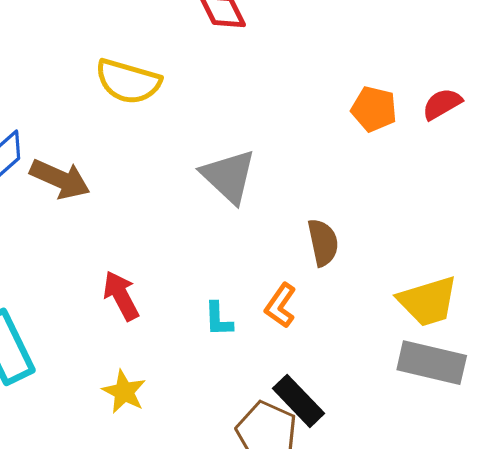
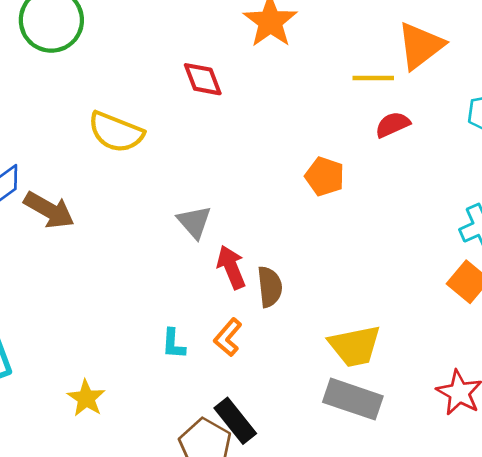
red semicircle: (442, 104) -> (393, 125), moved
gray triangle: (229, 176) -> (194, 222), size x0.7
red arrow: (121, 296) -> (231, 267), moved

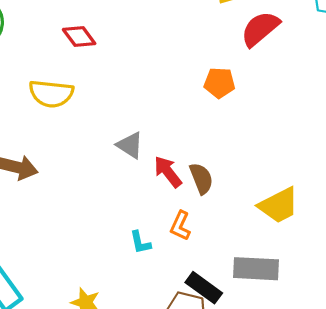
red diamond: (203, 79) -> (79, 36), moved
red semicircle: (393, 125) -> (260, 29), size x1.5
gray rectangle: (353, 399) -> (256, 269), moved

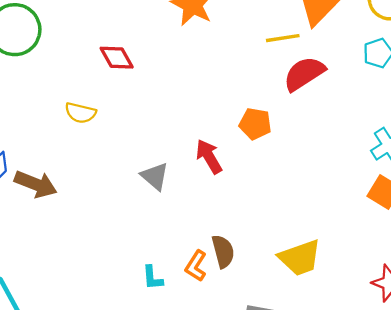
yellow semicircle: (51, 94) -> (80, 113), size x0.7
red arrow: (168, 172) -> (209, 157), moved
brown semicircle: (201, 178) -> (223, 251), moved

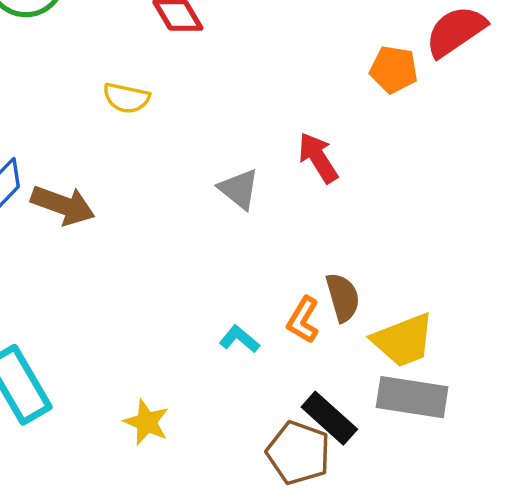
orange pentagon: (255, 124) -> (394, 69), moved
yellow trapezoid: (300, 258) -> (403, 340), moved
cyan L-shape: (153, 278) -> (239, 339), turned 136

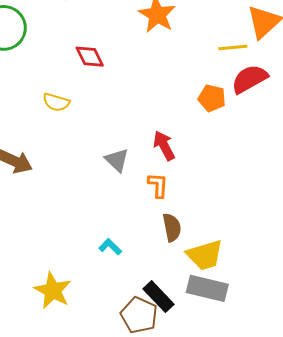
orange L-shape: (303, 320) -> (158, 185), moved, turned 148
yellow star: (146, 422) -> (53, 290), size x1.4

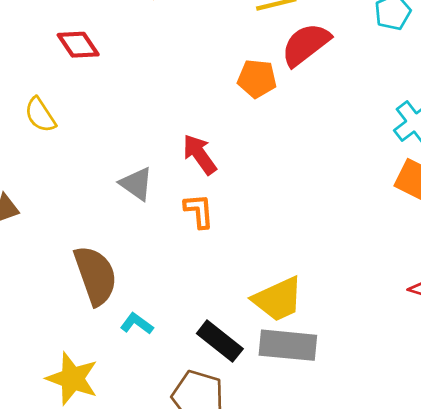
yellow semicircle: (56, 102) -> (40, 115), turned 48
brown semicircle: (172, 227) -> (95, 275), moved, size x1.5
cyan L-shape: (110, 247) -> (137, 324), moved
black rectangle: (158, 297) -> (220, 341), moved

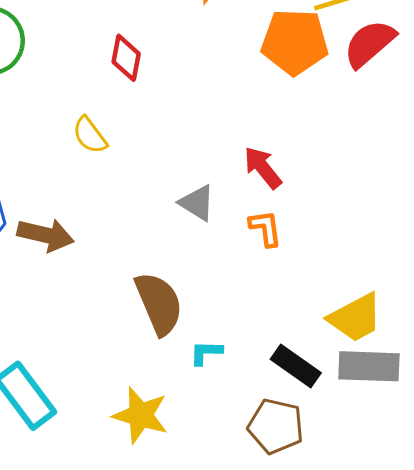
red diamond: (78, 45) -> (126, 58), turned 48
orange pentagon: (257, 79) -> (295, 42), moved, size x1.6
cyan L-shape: (137, 324) -> (206, 353), turned -32

